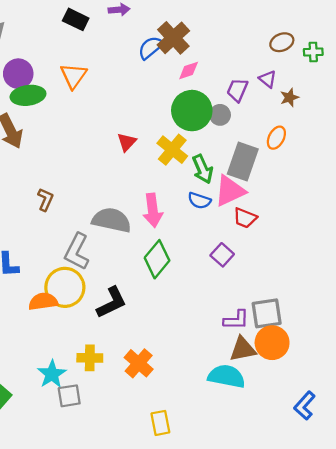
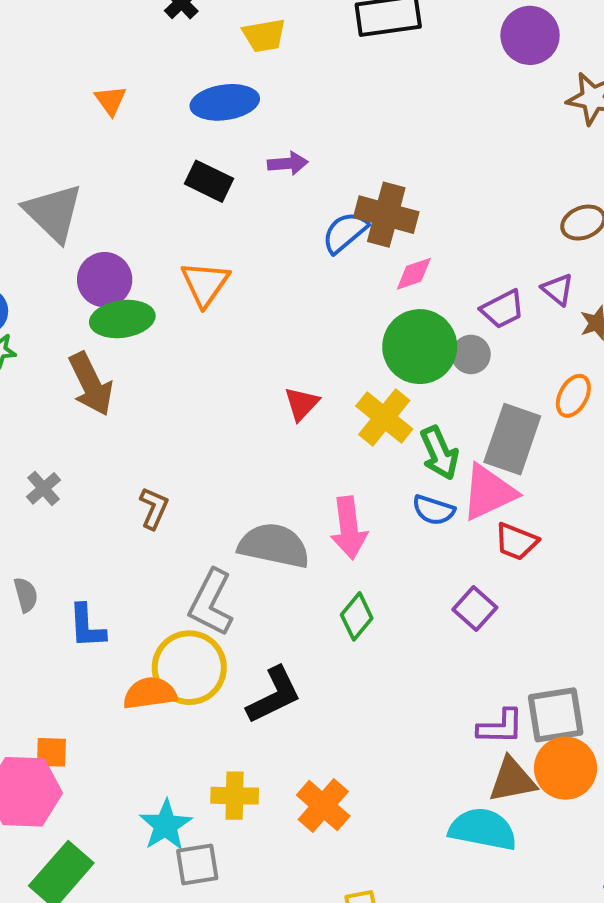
brown cross: (173, 38) -> (386, 215), turned -32
purple trapezoid: (237, 90) -> (502, 309), turned -140
green diamond: (157, 259) -> (357, 616), size x0.7

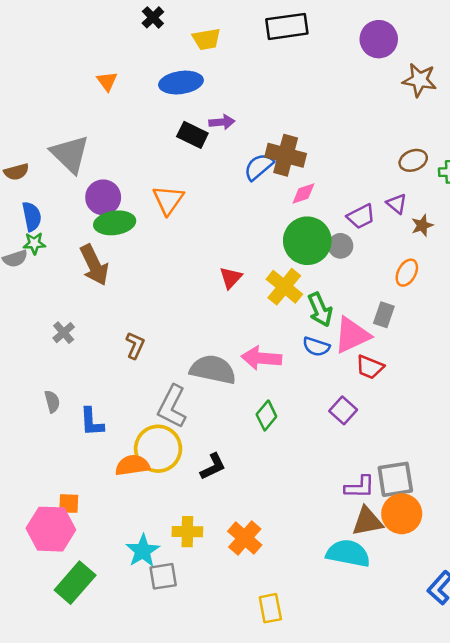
black rectangle: (209, 181) -> (192, 135), moved
gray rectangle: (512, 439) -> (384, 315), moved, size x0.6
pink arrow: (349, 528) -> (261, 358), turned 102
black L-shape: (274, 695) -> (213, 467), size x0.7

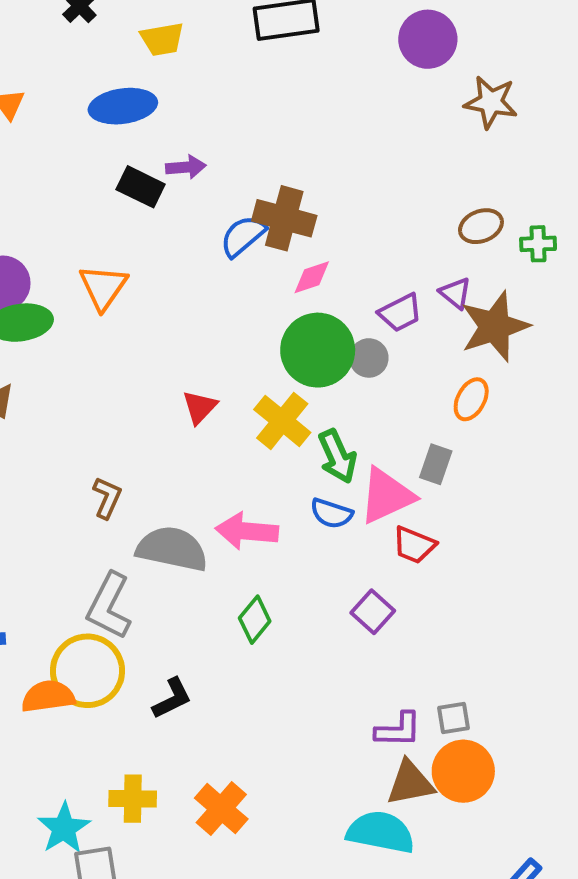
brown star: (422, 225) -> (495, 326), size x2.0
brown L-shape: (135, 345) -> (107, 498), moved
gray square: (395, 479) -> (453, 718), size x0.6

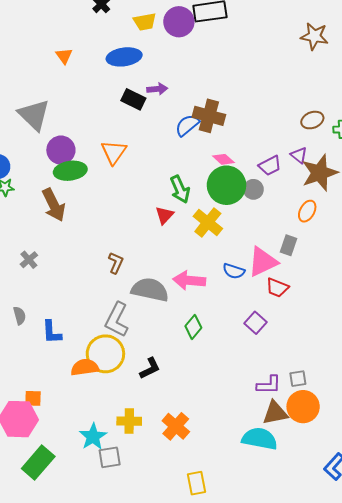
purple circle: (428, 39) -> (179, 22), moved
brown star: (491, 102) -> (314, 36), moved
pink diamond: (312, 277) -> (223, 159), moved, turned 60
green arrow: (337, 456) -> (180, 189), moved

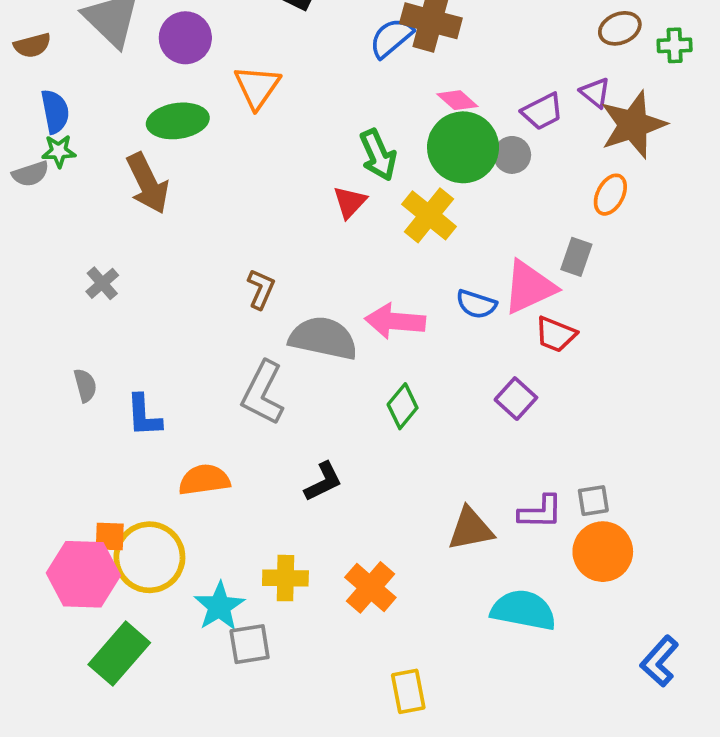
purple circle: (61, 150) -> (185, 38), moved
yellow circle: (105, 354) -> (149, 557), moved
brown triangle: (275, 413) -> (471, 529), moved

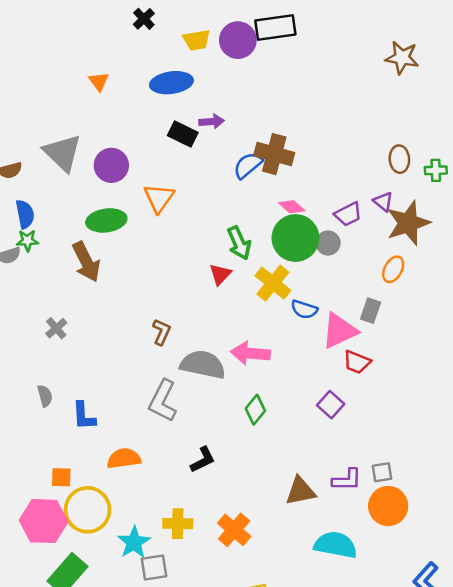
brown ellipse: (620, 28) -> (399, 159), turned -72
blue semicircle: (476, 304) -> (304, 309), moved
orange square: (110, 536) -> (61, 477), moved

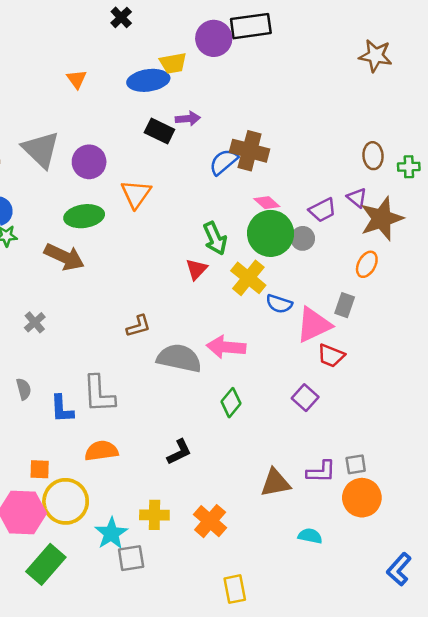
yellow trapezoid: (197, 40) -> (173, 63), moved
brown arrow: (86, 262) -> (64, 257), turned -39
brown L-shape: (161, 332) -> (138, 326), turned 50
gray L-shape: (163, 401) -> (99, 394), moved, turned -30
cyan semicircle: (336, 545) -> (310, 536), size x0.6

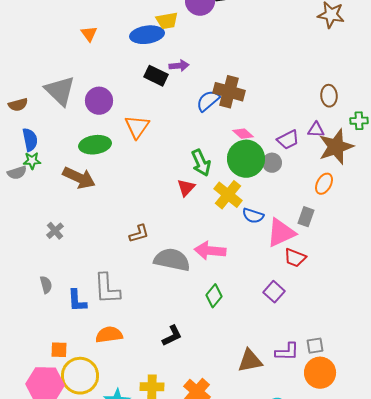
green cross: (409, 167) -> (359, 121), moved
purple triangle: (357, 198) -> (316, 130), turned -36

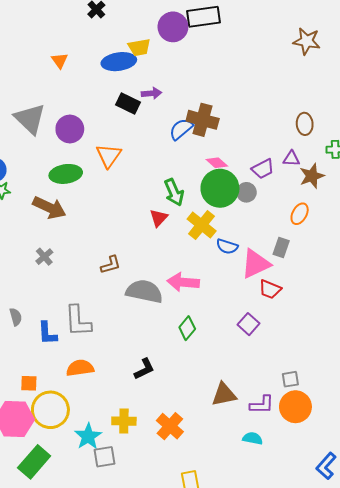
brown star: (336, 147) -> (312, 176), size x0.7
gray cross: (55, 231) -> (44, 257), moved
purple L-shape: (287, 352) -> (262, 405), moved

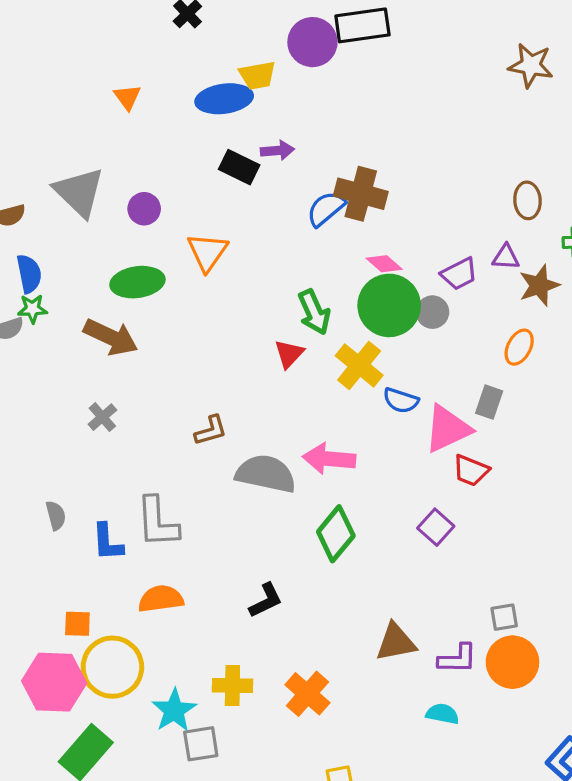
purple circle: (70, 129) -> (144, 209), size x0.7
green diamond: (187, 328) -> (336, 534), size x1.4

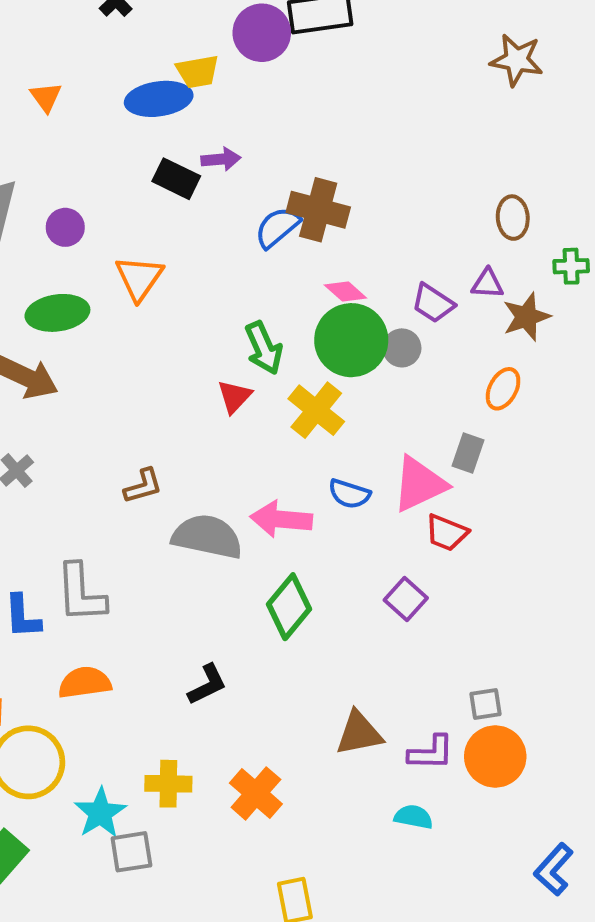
purple trapezoid: (459, 274) -> (433, 303), turned 60
blue semicircle: (401, 400) -> (349, 494), moved

